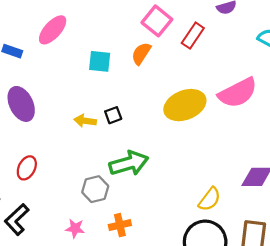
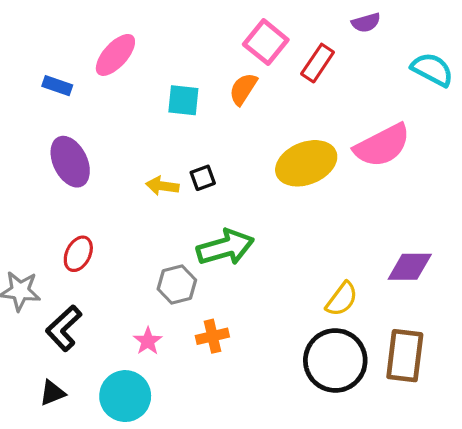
pink star: (75, 228) -> (148, 341), turned 30

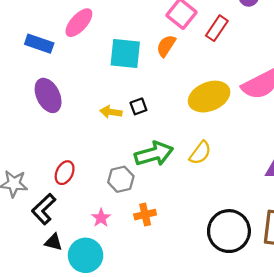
blue rectangle: (57, 86) -> (39, 44), size x1.4
cyan square: (183, 100) -> (125, 54), size x1.4
red ellipse: (78, 254) -> (65, 173), moved
yellow semicircle: (342, 299) -> (200, 153), moved
black triangle: (52, 393) -> (54, 242), moved, turned 36

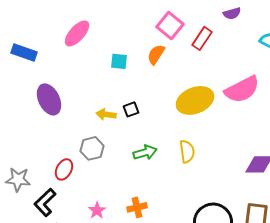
blue rectangle: (39, 44) -> (24, 52), moved
cyan square: (125, 54) -> (119, 61), size x0.6
yellow semicircle: (200, 153) -> (187, 151), turned -45
green arrow: (154, 154) -> (145, 152), size x0.7
gray hexagon: (121, 179) -> (92, 148), moved

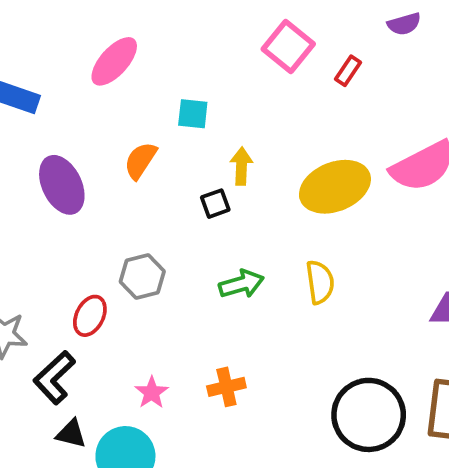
red rectangle: (202, 38) -> (348, 71), size x0.7
orange semicircle: (156, 54) -> (140, 161), moved
yellow arrow: (106, 114) -> (241, 166), moved, turned 84

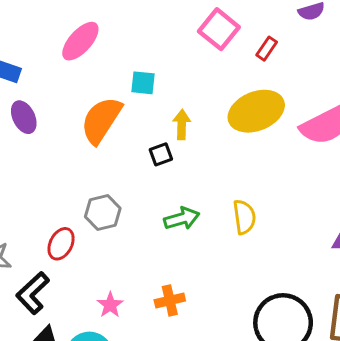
orange semicircle: (140, 161) -> (101, 120), size x1.6
purple ellipse: (62, 185) -> (24, 117), moved, size x0.7
yellow ellipse: (335, 187) -> (256, 111), moved

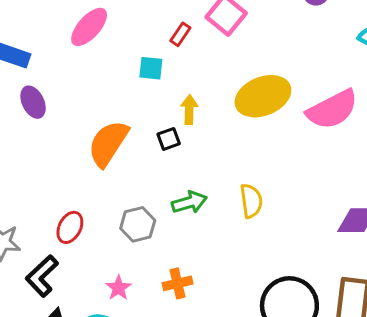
red rectangle: (267, 49) -> (180, 34), moved
orange semicircle: (101, 120) -> (108, 143), moved
gray hexagon: (103, 213) -> (138, 224), moved

